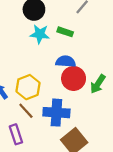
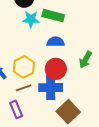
green rectangle: (65, 32) -> (53, 16), size x1.5
red circle: (74, 78) -> (56, 69), moved
brown line: (26, 111) -> (24, 88), turned -63

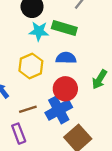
yellow hexagon: (24, 67) -> (31, 66), moved
blue cross: (51, 88) -> (59, 110), turned -30

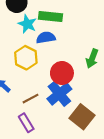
cyan star: (39, 31) -> (27, 24), turned 30
blue semicircle: (66, 58) -> (46, 38), moved

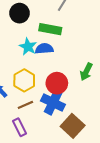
cyan star: (27, 24) -> (28, 47), moved
yellow hexagon: (26, 58) -> (24, 80), moved
blue cross: (59, 94) -> (53, 103), turned -30

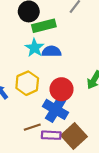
green rectangle: (50, 29) -> (44, 26), moved, turned -30
brown line: (25, 105) -> (32, 127), moved
purple rectangle: (19, 127) -> (51, 135), moved, turned -66

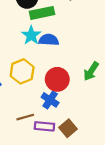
blue cross: (56, 109) -> (50, 100), size x0.7
brown square: (74, 136) -> (68, 128), size x0.7

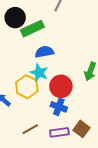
cyan star: (31, 35) -> (39, 73), moved
brown line: (25, 117) -> (30, 129), moved

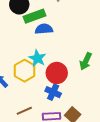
blue semicircle: (44, 52) -> (44, 29), moved

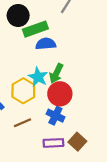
green arrow: (86, 61) -> (56, 73), moved
brown line: (24, 111) -> (22, 123), moved

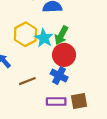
yellow hexagon: (23, 91) -> (25, 34), moved
brown square: (77, 142) -> (79, 101), turned 35

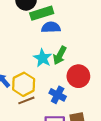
yellow hexagon: (25, 34) -> (24, 84), moved
red circle: (64, 55) -> (78, 76), moved

